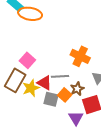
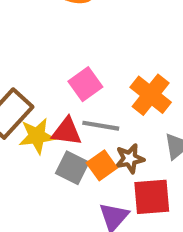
pink square: (27, 60) -> (85, 84), moved
red triangle: (44, 83) -> (67, 132), turned -35

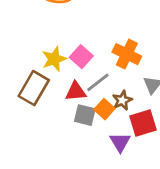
gray line: (101, 126) -> (98, 82), turned -35
yellow star: (37, 136) -> (54, 59), moved

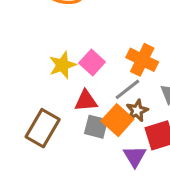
gray line: (98, 82) -> (127, 89), moved
brown rectangle: (34, 88) -> (43, 128), moved
orange square: (104, 109) -> (117, 120), size x1.4

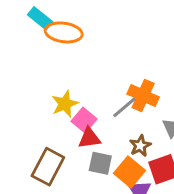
pink square: (92, 63) -> (84, 120), moved
gray line: (127, 89) -> (124, 107), moved
orange square: (117, 120) -> (129, 172), moved

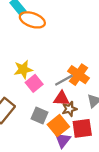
red triangle: (89, 138) -> (61, 98), moved

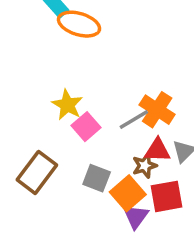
yellow star: (23, 69) -> (67, 105), turned -30
red triangle: (61, 98) -> (157, 150), moved

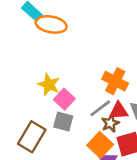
gray line: (134, 119) -> (100, 108), moved
gray square: (97, 178) -> (63, 121), moved

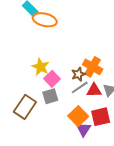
gray square: (63, 121) -> (50, 96), turned -35
brown star: (110, 123) -> (78, 74), moved

